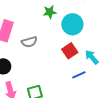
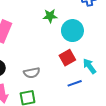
gray semicircle: (29, 42) -> (32, 73), moved

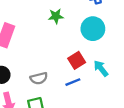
cyan circle: (72, 31) -> (93, 29), moved
blue line: (75, 83) -> (73, 82), moved

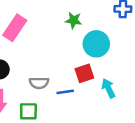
cyan circle: (93, 29) -> (96, 44), moved
blue line: (73, 82) -> (65, 92), moved

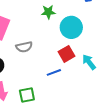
gray semicircle: (39, 83) -> (24, 47), moved

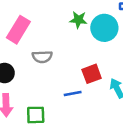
cyan circle: (71, 27) -> (104, 28), moved

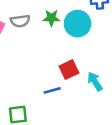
gray semicircle: (42, 57) -> (20, 21), moved

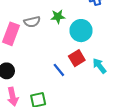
cyan circle: (78, 24) -> (81, 31), moved
blue line: (52, 90) -> (59, 70), moved, turned 72

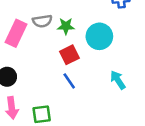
green star: (58, 17) -> (66, 26), moved
red square: (77, 58) -> (69, 55), moved

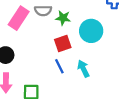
cyan arrow: (118, 80) -> (83, 69), moved

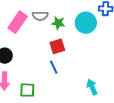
cyan circle: (91, 31) -> (86, 23), moved
cyan arrow: (83, 69) -> (92, 87), moved

